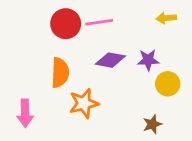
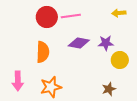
orange star: (84, 103) -> (51, 87), moved

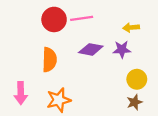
yellow arrow: (119, 13) -> (131, 28), moved
yellow circle: (120, 60) -> (137, 79), moved
brown star: (109, 89) -> (135, 102), moved

